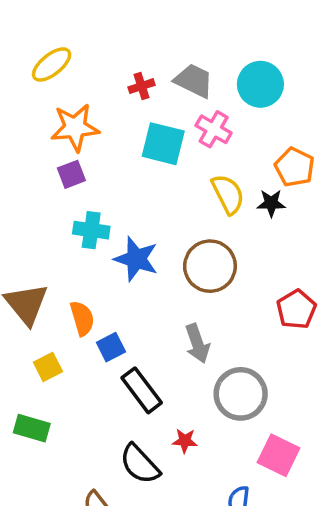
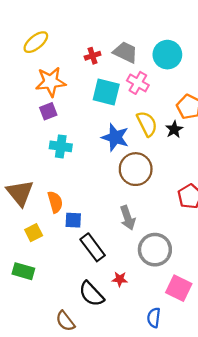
black star: (271, 203) -> (174, 129), turned -30
blue star: (136, 259) -> (115, 137), moved
blue square: (111, 347) -> (73, 220), turned 30

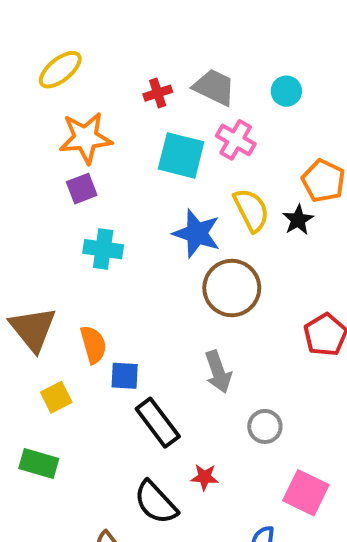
cyan circle: (167, 55) -> (286, 91), size x0.6
gray circle: (155, 250) -> (265, 426), size x0.6

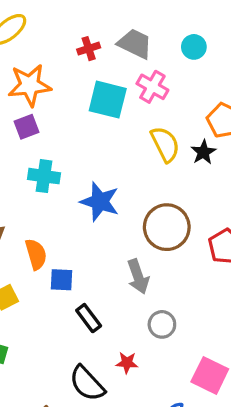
blue star: (197, 233) -> (100, 202), moved
brown circle: (232, 288) -> (167, 227), moved
black rectangle: (158, 423) -> (89, 318), size x0.7
gray circle: (265, 426) -> (162, 324), moved

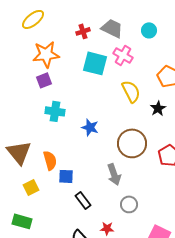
black star: (203, 152) -> (158, 108), moved
blue star: (100, 202) -> (90, 127), size x0.7

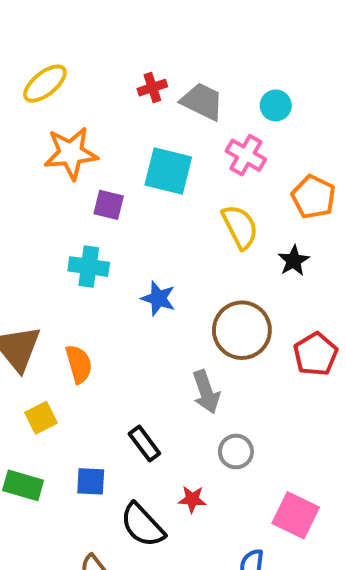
red cross: (83, 31) -> (152, 88), moved
pink cross: (123, 55) -> (246, 155), moved
purple square: (44, 80) -> (109, 205), moved, turned 35
blue square: (66, 176) -> (91, 481), moved

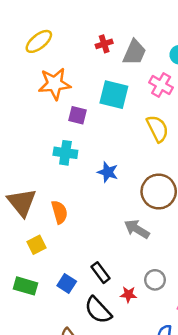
gray trapezoid: (202, 101) -> (134, 52), turned 88
gray arrow: (206, 392) -> (137, 229), turned 140
black rectangle: (144, 444) -> (101, 273), moved
gray circle: (236, 452) -> (155, 280), moved
blue square: (91, 481) -> (67, 283), turned 30

